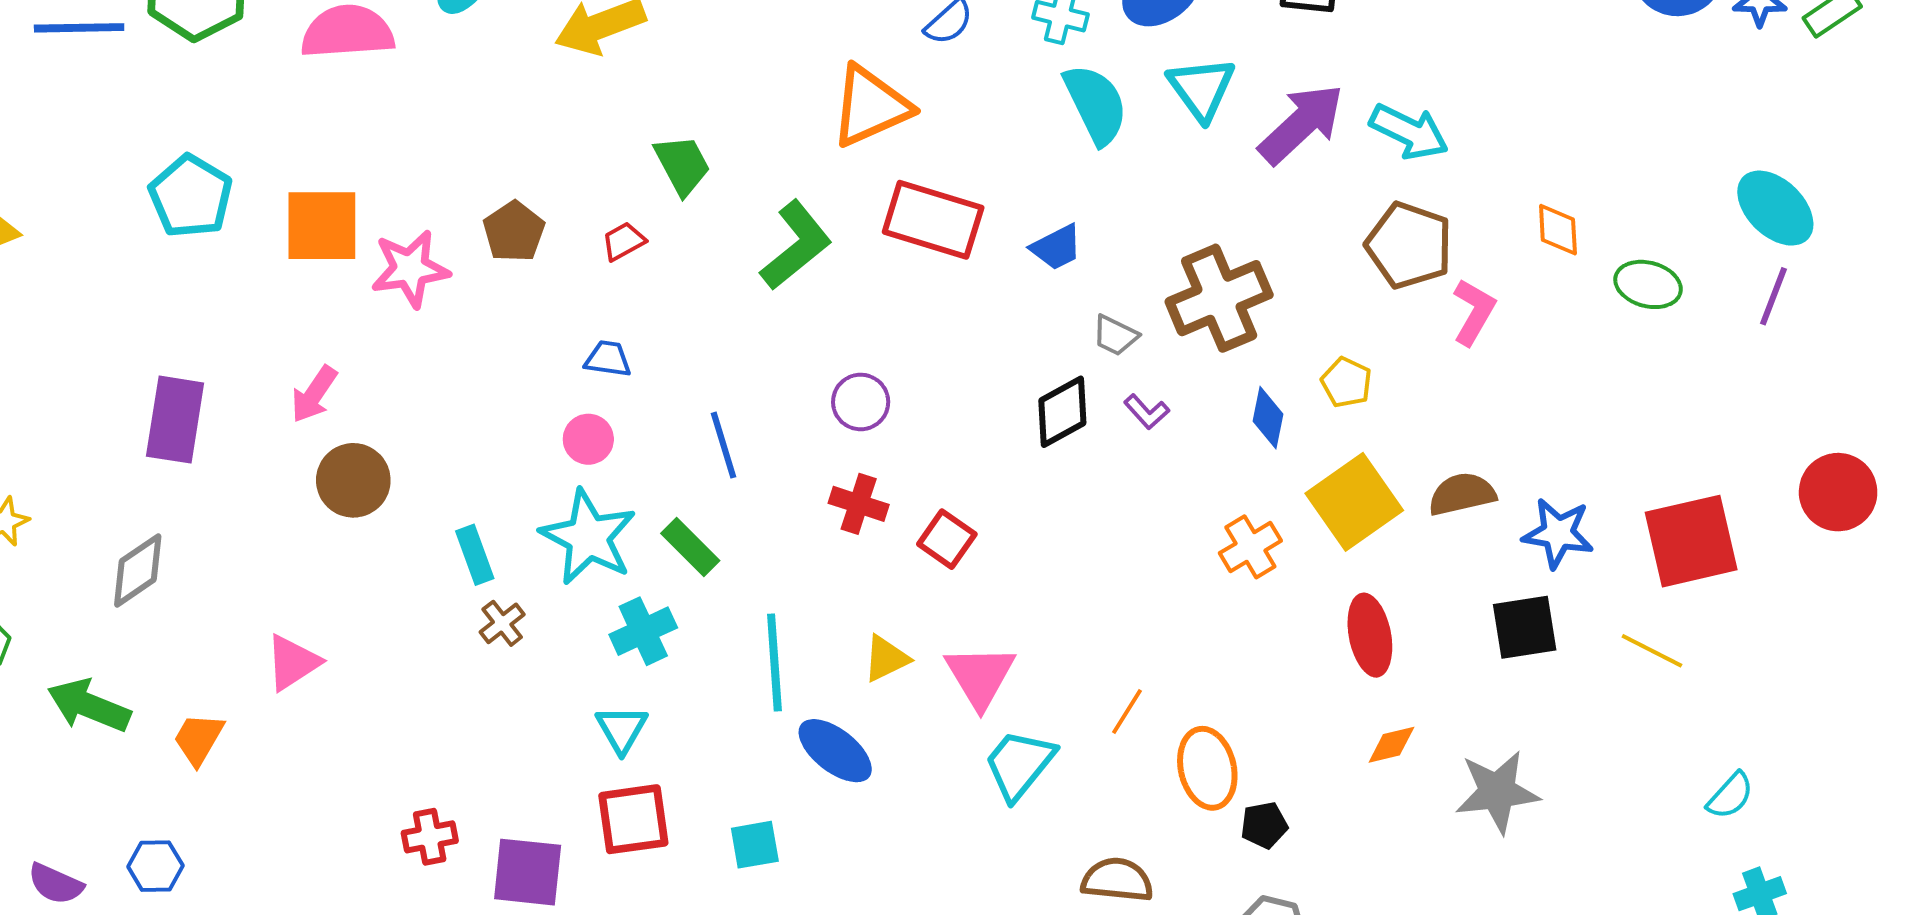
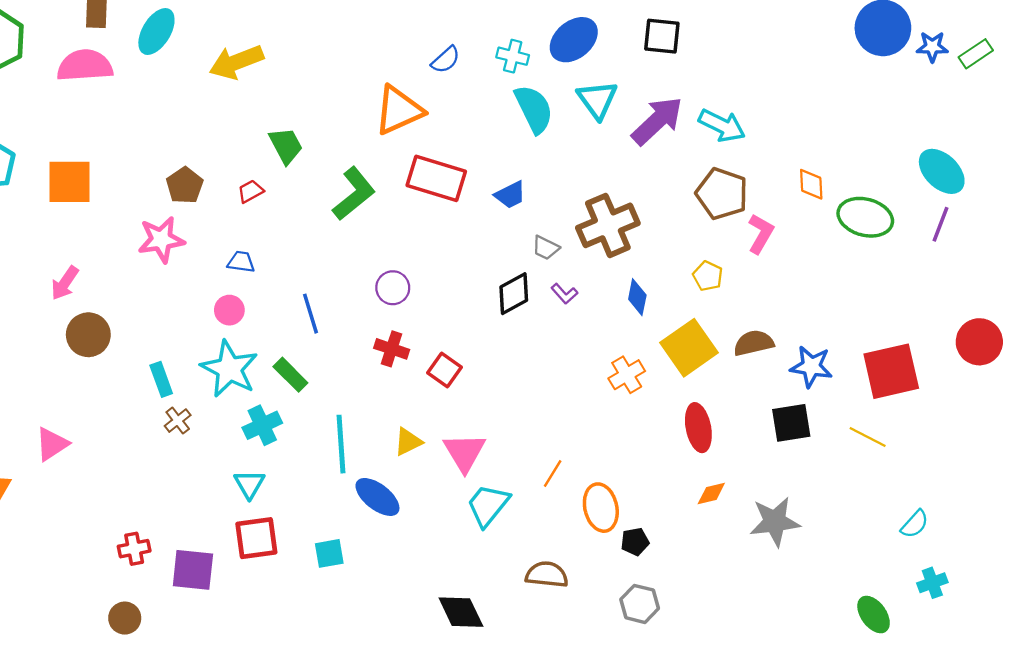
pink star: (410, 269) -> (161, 240), moved
green ellipse: (1648, 284) -> (865, 217), size x1.4
yellow pentagon: (1346, 382) -> (708, 276), moved

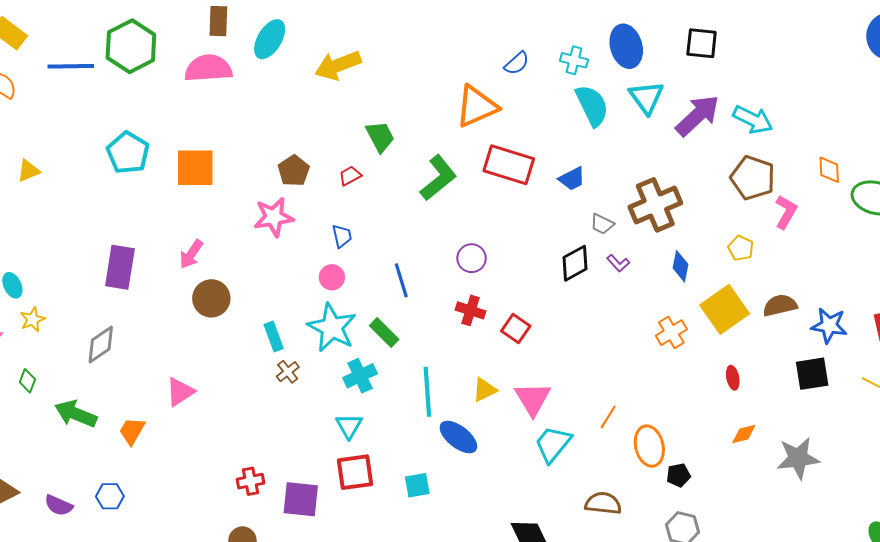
blue ellipse: (574, 40) -> (626, 46), turned -66
blue trapezoid: (241, 262) -> (342, 236), turned 70
red ellipse: (698, 428) -> (733, 378), size x0.6

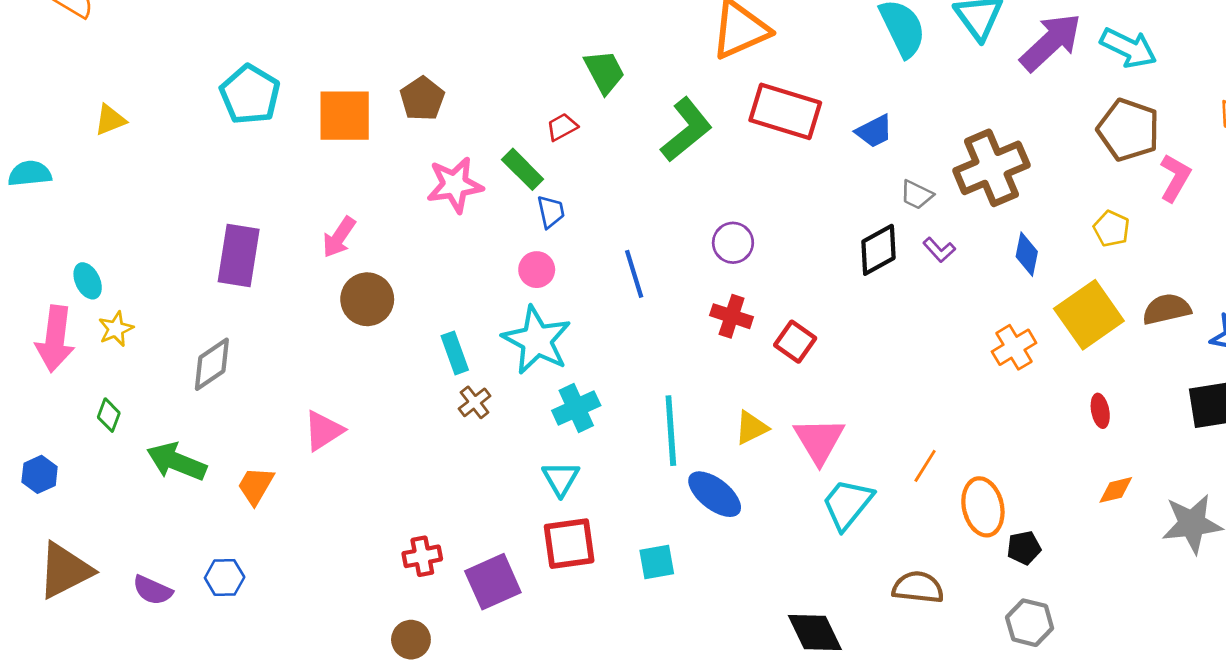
brown pentagon: (294, 171) -> (422, 99), moved
green rectangle: (384, 333) -> (523, 169), moved
purple square: (301, 499) -> (493, 582), turned -30

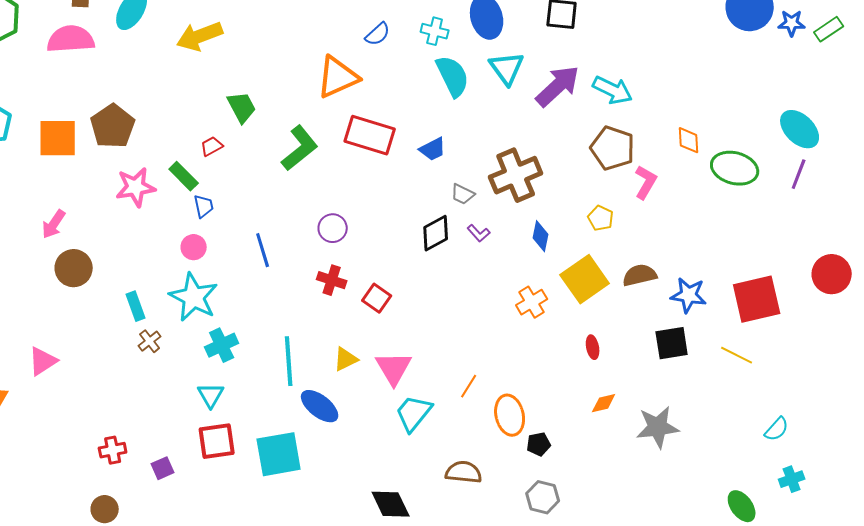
brown pentagon: (422, 99) -> (113, 126), size x1.4
cyan square: (657, 562) -> (279, 454), size x1.8
purple square: (493, 582) -> (163, 468), size x0.6

